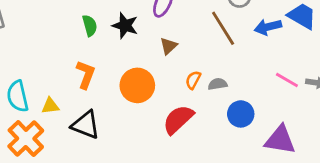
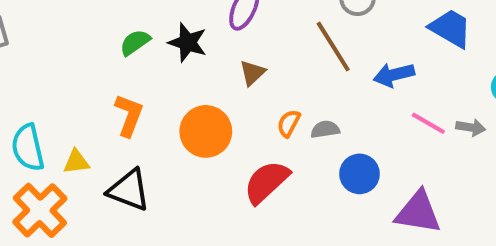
green semicircle: (90, 26) -> (135, 42), turned -110
blue arrow: (268, 27) -> (394, 75), moved

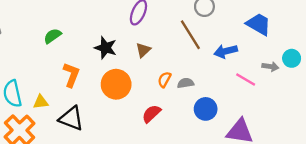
green semicircle: (135, 42) -> (52, 36), moved
black star: (188, 42) -> (105, 48), moved
gray arrow: (471, 127) -> (270, 67), moved
red semicircle: (266, 182) -> (151, 114), size x0.7

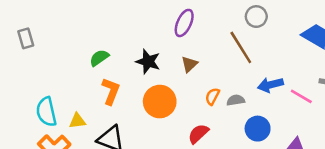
green semicircle: (52, 36) -> (99, 58), moved
blue arrow: (226, 51) -> (270, 85), moved

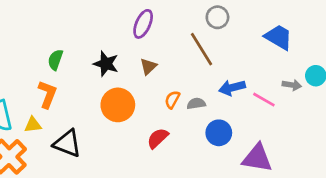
green semicircle: (99, 58) -> (55, 60), turned -36
orange L-shape: (111, 91) -> (47, 94), moved

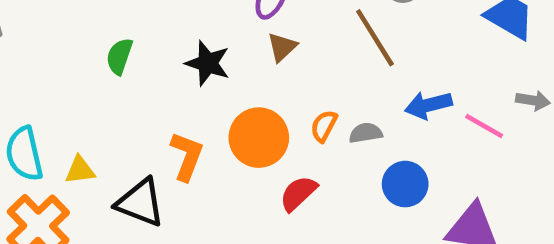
brown triangle: (148, 66) -> (282, 47), moved
orange L-shape: (47, 94) -> (187, 156), moved
orange circle: (118, 105) -> (259, 138), moved

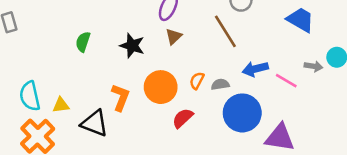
blue circle: (405, 184) -> (242, 113), size x1.5

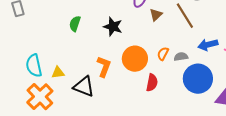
brown triangle: (174, 37) -> (156, 15), moved
red semicircle: (183, 118) -> (152, 83), turned 144

